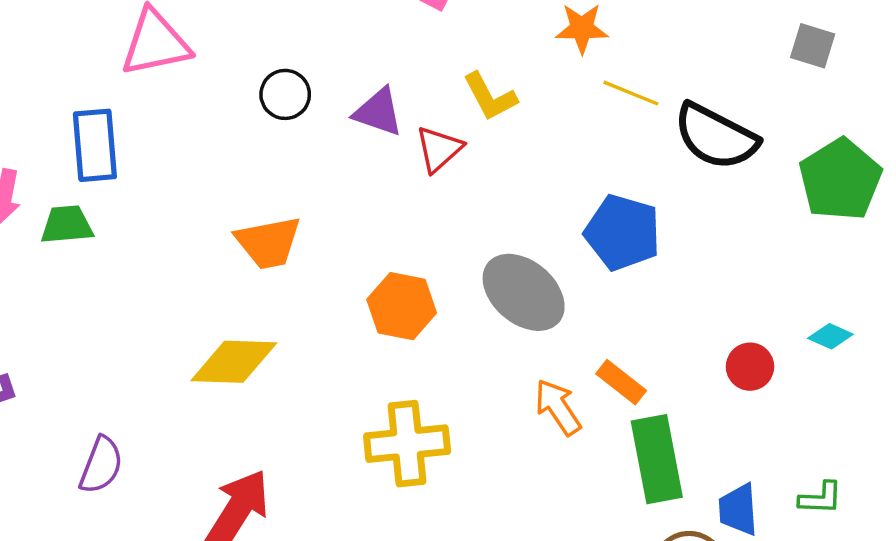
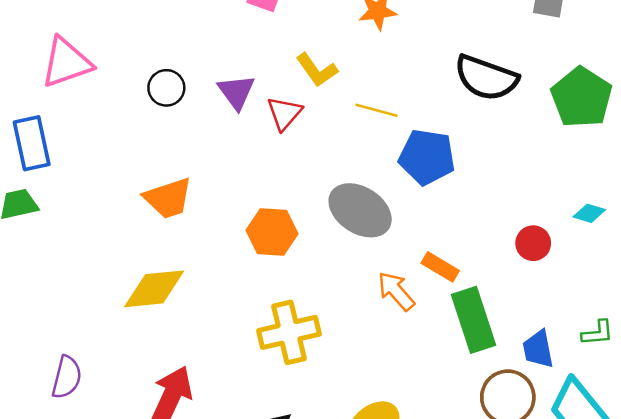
yellow line: (631, 93) -> (377, 110), moved
purple triangle: (378, 112) -> (236, 92), turned 42

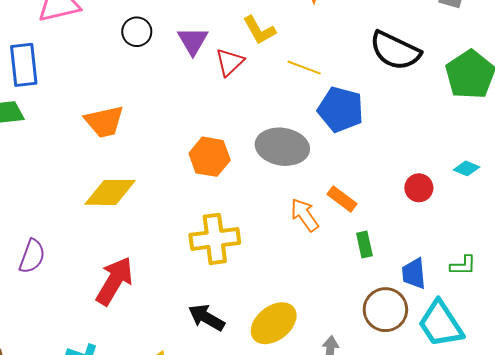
orange trapezoid: (168, 198) -> (104, 122), moved
gray ellipse: (360, 210) -> (282, 147), turned -30
green rectangle: (474, 320) -> (364, 245), size x0.5

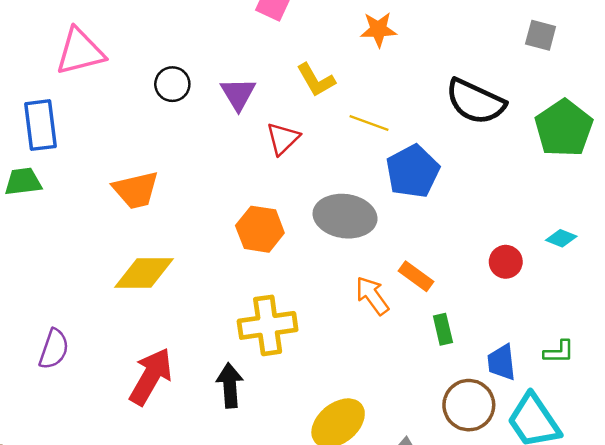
red triangle: (230, 62) -> (283, 139), moved
blue pentagon: (341, 109) -> (413, 171), turned 30
black arrow: (206, 318) -> (230, 385), moved, turned 57

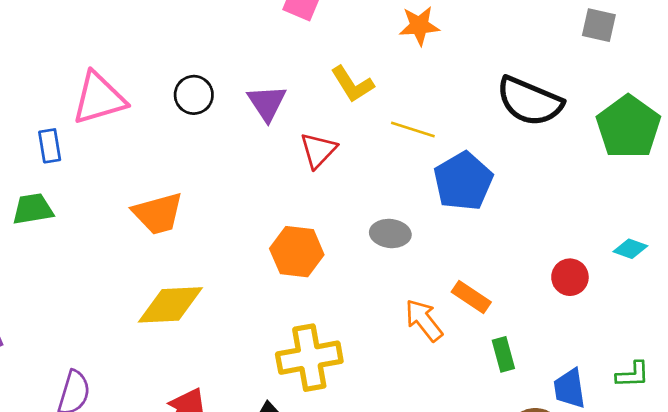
pink triangle: (80, 52) -> (99, 98), moved
blue rectangle: (40, 125) -> (50, 146), size x0.6
gray ellipse: (345, 216) -> (390, 234), size x0.6

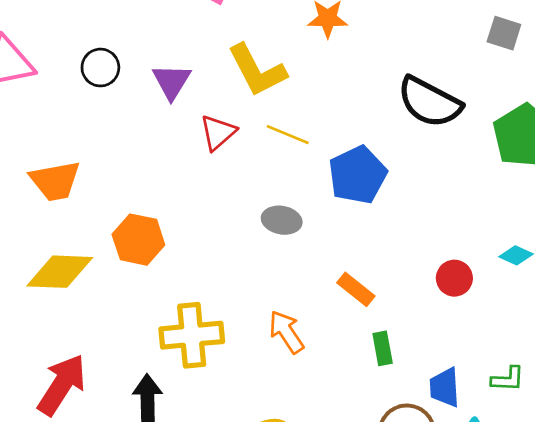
yellow L-shape: (352, 84) -> (257, 70), size x1.4
yellow line: (413, 130) -> (288, 135), moved
orange hexagon: (297, 252) -> (138, 240), moved
orange arrow: (424, 320) -> (286, 332), moved

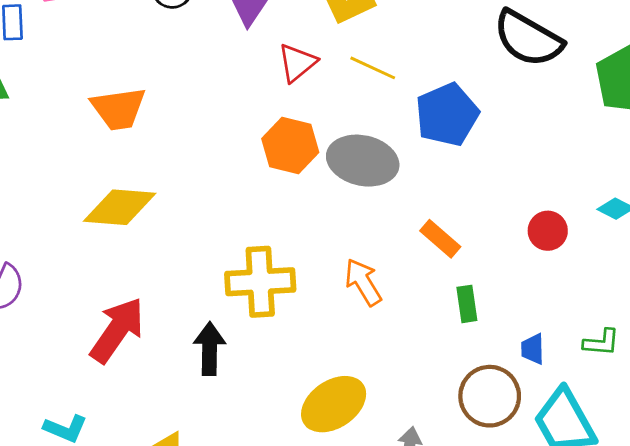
gray ellipse: (282, 220) -> (363, 161), size x1.6
orange hexagon: (138, 240) -> (290, 145), moved
blue trapezoid: (445, 387) -> (533, 349), size x0.7

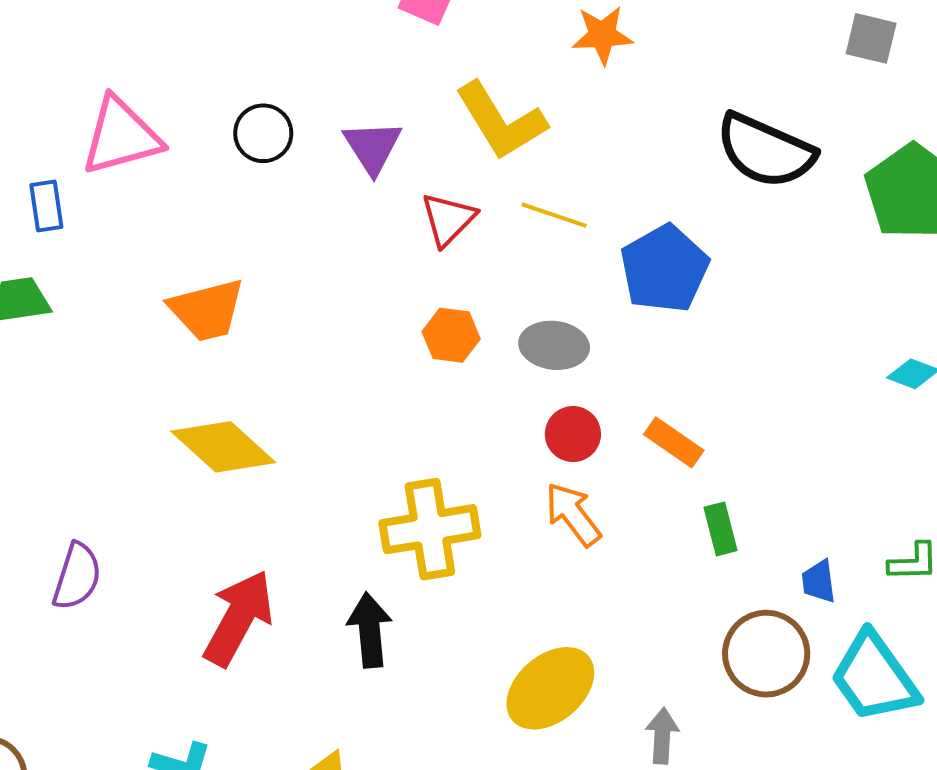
orange hexagon: (290, 145) -> (451, 335), size x0.7
gray ellipse: (363, 161) -> (554, 345), size x0.7
yellow diamond: (120, 207) -> (223, 447), turned 44
red circle: (548, 231) -> (573, 434), moved

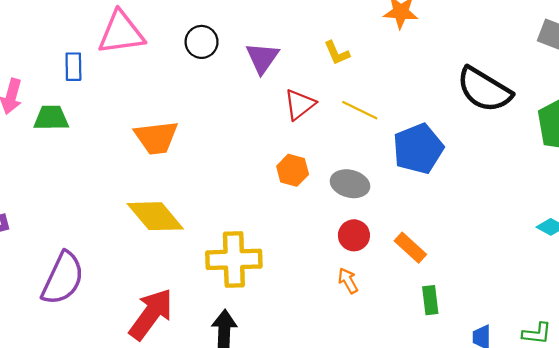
yellow L-shape: (501, 121) -> (337, 53), size x0.5
orange arrow: (573, 514) -> (348, 281), size x0.7
yellow cross: (430, 529) -> (234, 259), moved
purple semicircle: (77, 576) -> (63, 278), size x1.4

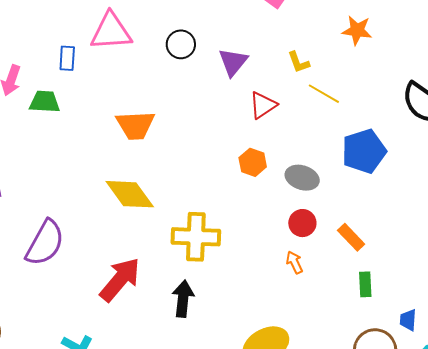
yellow line: (360, 110) -> (324, 94), moved

